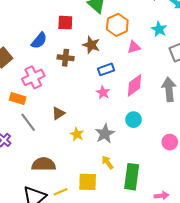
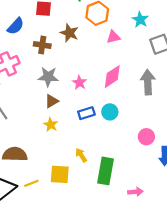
blue rectangle: (106, 69) -> (86, 113), moved
brown triangle: (58, 113) -> (52, 101), moved
gray star: (105, 134) -> (48, 77), moved, turned 30

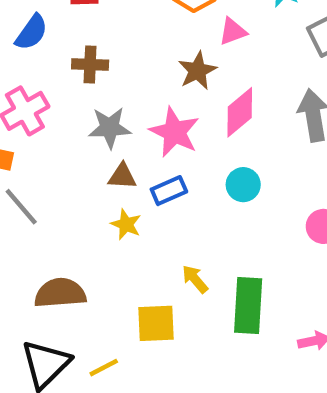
brown star: (69, 33) -> (197, 71), moved, turned 30
pink star: (79, 83) -> (175, 132), size x1.6
brown triangle: (52, 101) -> (122, 176), turned 40
blue rectangle: (86, 113) -> (169, 191), moved
yellow line: (31, 183) -> (104, 368), moved

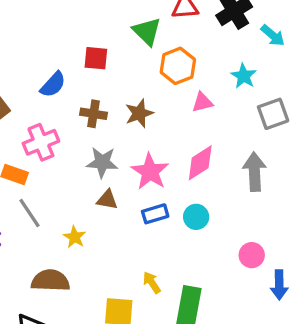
brown star: (197, 71) -> (139, 113), moved
blue rectangle: (169, 191) -> (155, 214), moved
yellow star: (126, 224) -> (75, 237), moved

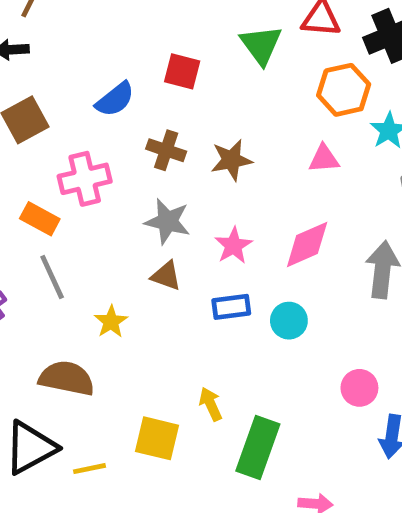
orange hexagon: (178, 66) -> (344, 90), moved
pink star: (150, 172) -> (233, 246), size x0.7

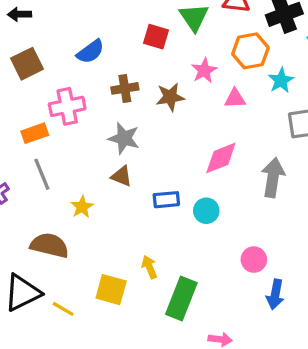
red square: (182, 71) -> (156, 37), moved
brown cross: (166, 150) -> (125, 88), turned -30
orange rectangle: (40, 219) -> (35, 133), turned -50
pink star: (233, 246) -> (204, 70), moved
yellow line: (90, 469) -> (63, 309), turned 40

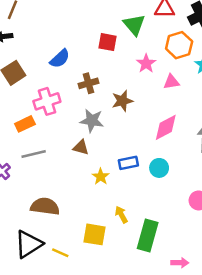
brown star: (170, 97) -> (122, 101), moved
gray line: (42, 174) -> (34, 154), turned -75
brown triangle: (122, 176) -> (81, 147), moved
yellow star: (82, 207) -> (101, 177), moved

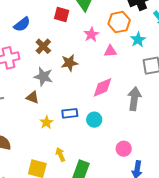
brown cross: (88, 83) -> (43, 46), turned -35

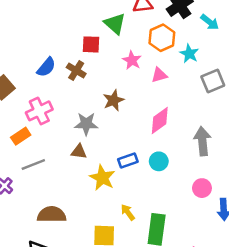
brown cross: (43, 46) -> (76, 70), moved
gray arrow: (134, 99) -> (202, 141), moved
yellow star: (46, 122) -> (102, 178), size x1.5

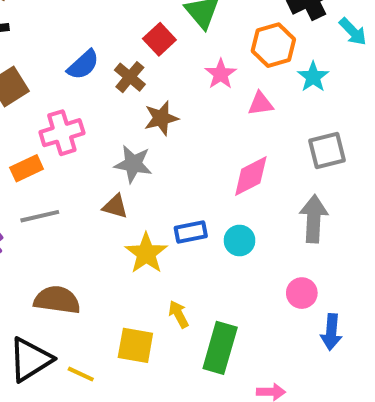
red square: (91, 44) -> (159, 39), turned 36
gray square: (213, 81) -> (327, 150), moved
brown star: (114, 100) -> (161, 118), moved

